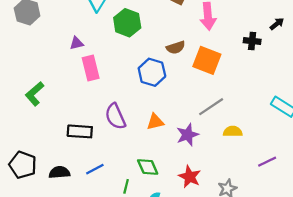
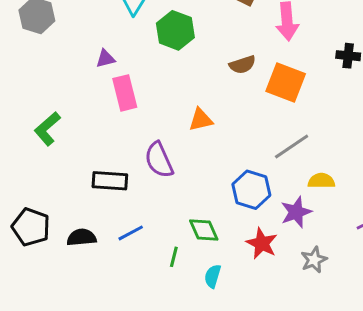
blue hexagon: (152, 72) -> (251, 190), moved
orange triangle: (155, 122) -> (201, 120), moved
purple star: (187, 135) -> (296, 212), moved

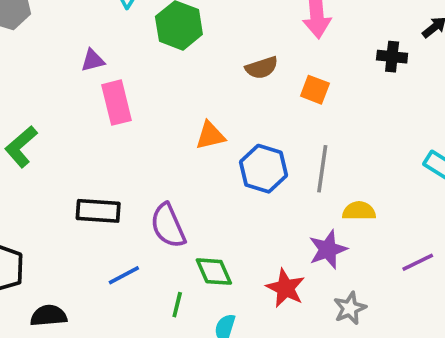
orange square: (286, 82) -> (315, 90), size x0.6
gray line: (292, 147) -> (322, 169), turned -48
purple semicircle: (159, 160) -> (168, 226), moved
blue hexagon: (251, 190) -> (263, 169), moved
black semicircle: (82, 237) -> (49, 316), moved

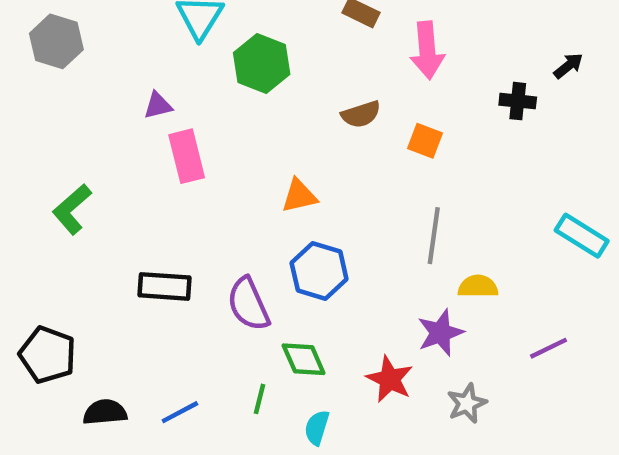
blue hexagon: (263, 169) -> (319, 271), moved
blue line: (124, 275) -> (180, 412), moved

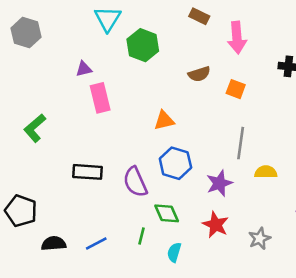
purple star: (440, 333) -> (219, 183), moved

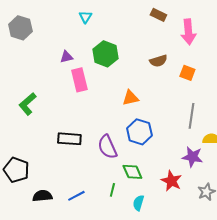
cyan triangle: (108, 19) -> (85, 17), size x0.6
green hexagon: (143, 45) -> (105, 54), moved
purple star: (219, 183) -> (192, 157), moved, turned 30

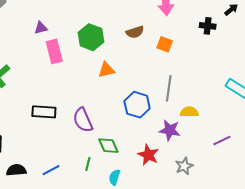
green hexagon: (105, 54) -> (91, 37), moved
blue hexagon: (139, 132) -> (137, 105), moved

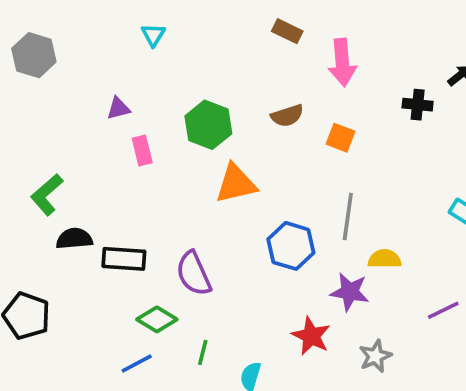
pink rectangle: (54, 51) -> (142, 151), size x0.7
orange triangle: (106, 70) -> (236, 184), size x1.4
green diamond: (108, 146) -> (157, 319), moved, turned -35
black semicircle: (16, 170) -> (74, 239), moved

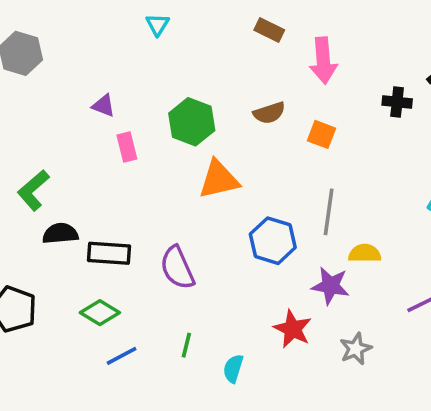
cyan triangle: (153, 35) -> (158, 25), moved
purple triangle: (118, 108) -> (104, 106), turned 35
green diamond: (157, 319) -> (100, 313), moved

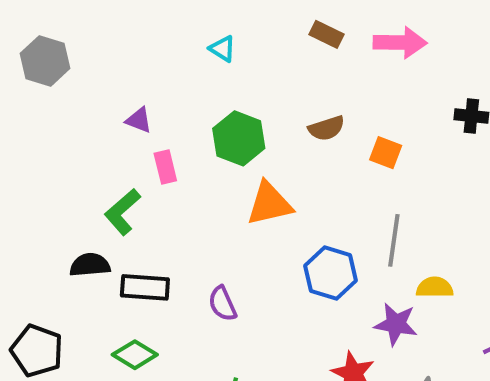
cyan triangle: (158, 25) -> (222, 49), moved, turned -30
pink arrow: (323, 61) -> (400, 43), moved, turned -84
green L-shape: (33, 190) -> (123, 212), moved
purple semicircle: (177, 268) -> (222, 304), size x0.7

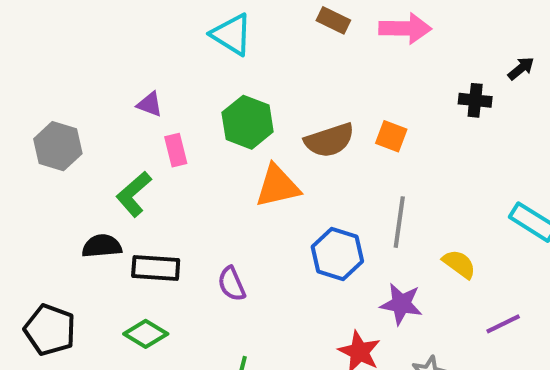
cyan triangle: (222, 49) -> (232, 34), size x1.6
gray hexagon: (45, 61) -> (58, 146), moved
brown semicircle: (327, 128) -> (329, 140), moved, size x1.4
yellow semicircle: (435, 287) -> (459, 264), moved, turned 36

